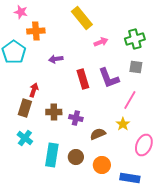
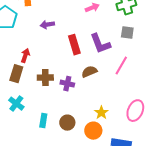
yellow star: (123, 124) -> (101, 113), moved
brown semicircle: (98, 134) -> (89, 72), moved
cyan rectangle: (52, 155) -> (43, 121), size x0.6

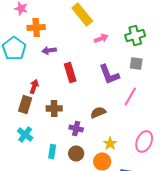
purple arrow: (47, 25) -> (49, 50), moved
red rectangle: (74, 45) -> (70, 72), moved
brown semicircle: (89, 72) -> (98, 112), moved
purple cross: (67, 84) -> (76, 128), moved

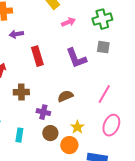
pink line: (130, 96) -> (104, 94), moved
brown circle: (76, 153) -> (50, 133), moved

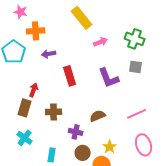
green cross: (102, 19) -> (135, 39), turned 36
pink line: (104, 94) -> (137, 114), turned 36
pink ellipse: (111, 125) -> (144, 145), turned -40

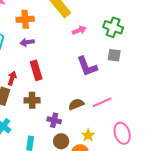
orange cross: (36, 31) -> (25, 19), moved
red rectangle: (70, 76) -> (36, 70), moved
pink line: (137, 114) -> (102, 102), moved

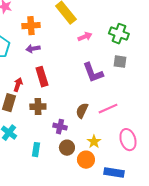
brown semicircle: (76, 104) -> (82, 111), turned -42

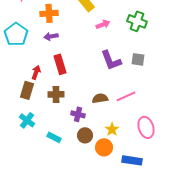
gray square: (120, 62) -> (138, 59), moved
brown semicircle: (82, 111) -> (100, 98), turned 56
cyan rectangle: (36, 150) -> (54, 137), turned -72

